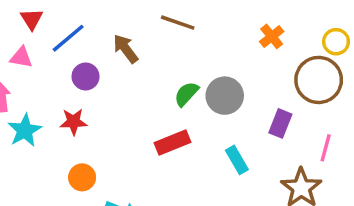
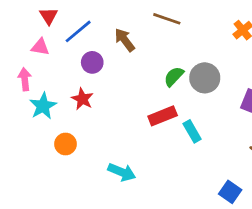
red star: (73, 122) -> (82, 99), turned 30
cyan rectangle: (237, 160) -> (192, 131), moved
orange circle: (82, 177) -> (66, 144), moved

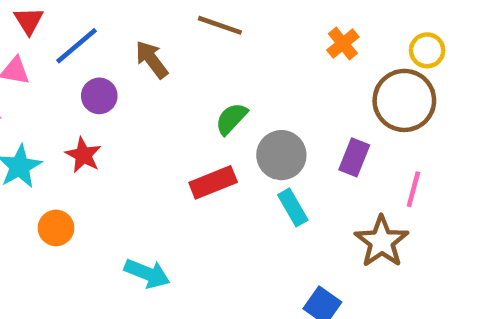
gray circle: (205, 78) -> (281, 155), moved
cyan rectangle: (192, 131) -> (293, 207), moved

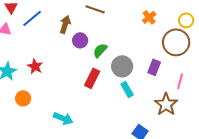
brown arrow: (152, 59) -> (65, 24), turned 54
purple circle: (99, 96) -> (80, 40), moved
red rectangle: (213, 182) -> (92, 78), turned -42

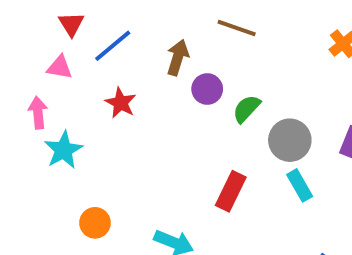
red star: (35, 66) -> (121, 103), moved
red rectangle: (92, 78) -> (231, 191), moved
orange circle: (23, 98) -> (95, 223), moved

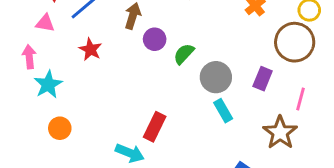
red rectangle: (231, 191) -> (155, 127), moved
orange circle: (95, 223) -> (60, 128), moved

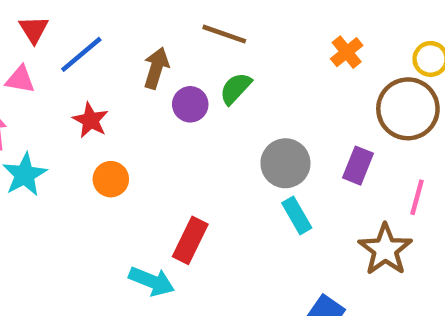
green semicircle: (184, 54) -> (236, 88), moved
orange circle: (60, 128) -> (111, 179), moved

